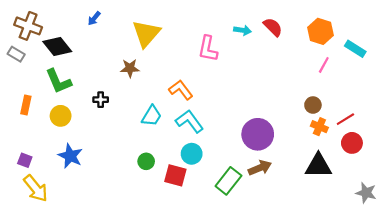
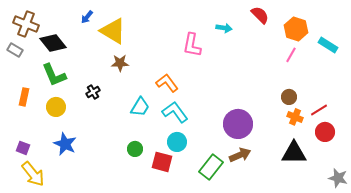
red semicircle: (273, 27) -> (260, 15), moved
yellow triangle: (146, 34) -> (113, 31), moved, turned -40
pink line: (324, 65) -> (291, 55), moved
black cross: (101, 100) -> (93, 92), turned -32

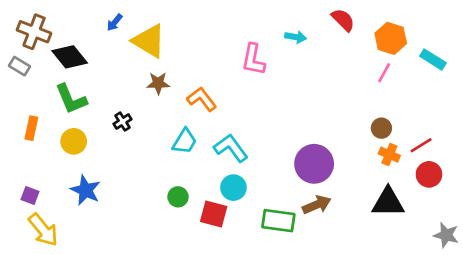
orange L-shape: (167, 83) -> (202, 99), moved
green rectangle: (211, 167) -> (278, 221), turned 60

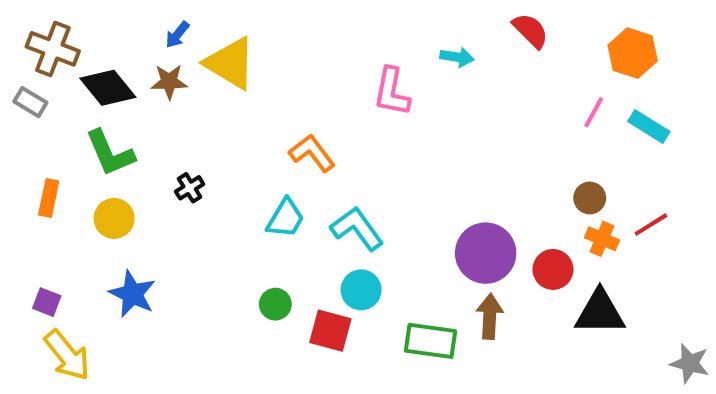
orange hexagon: (391, 38) -> (633, 53), moved
cyan rectangle: (433, 59) -> (649, 127), moved
brown star: (158, 83) -> (169, 82), moved
red circle: (429, 174) -> (553, 269), moved
brown arrow: (317, 205) -> (490, 316), turned -64

